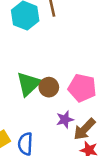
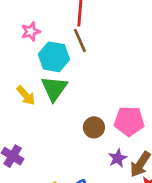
green triangle: (29, 84) -> (54, 89), moved

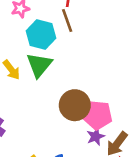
pink pentagon: (129, 121) -> (98, 115), moved
brown circle: (94, 127) -> (75, 105), size x1.5

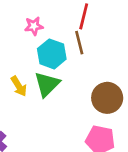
brown circle: (75, 105) -> (107, 98), moved

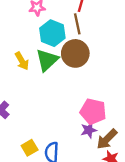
brown circle: (107, 98) -> (75, 53), moved

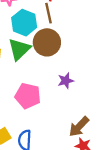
pink pentagon: (93, 111) -> (28, 96), moved
purple star: (89, 130) -> (66, 81), moved

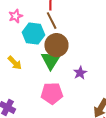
green triangle: (19, 49) -> (51, 60), moved

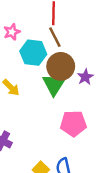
purple star: (80, 73) -> (85, 77), moved
pink pentagon: (52, 93) -> (73, 124), moved

